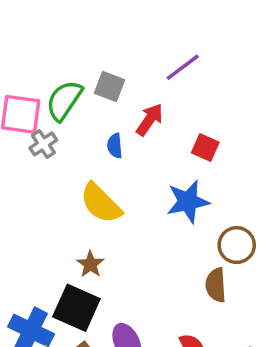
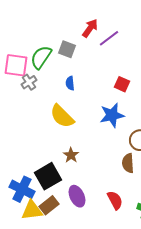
red arrow: (150, 120) -> (90, 28), moved
brown star: (90, 264) -> (71, 155), moved
black square: (76, 308) -> (48, 176), turned 36

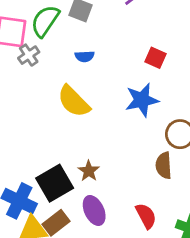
blue semicircle: (70, 83) -> (85, 56), turned -88
brown star: (71, 155) -> (89, 171), moved

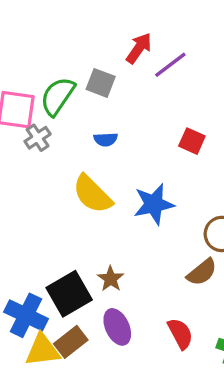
blue star: (142, 100) -> (154, 204), moved
brown semicircle: (164, 165) -> (202, 272), turned -125

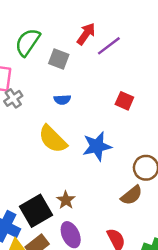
green semicircle: (58, 96) -> (28, 42), moved

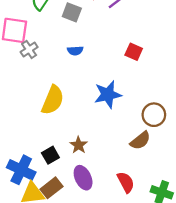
yellow semicircle: (53, 139) -> (53, 100), moved, turned -112
black square: (36, 211) -> (50, 155), size x0.6

